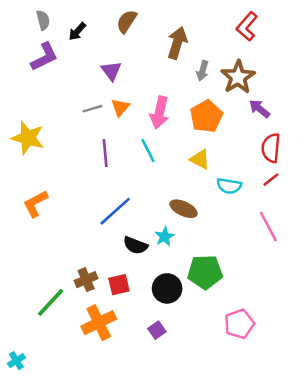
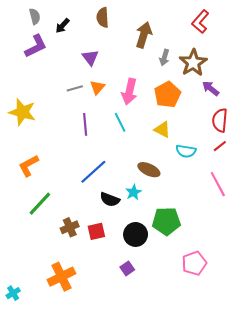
brown semicircle: (127, 21) -> (103, 17), turned -36
green line: (51, 302) -> (40, 204), moved
orange cross: (99, 323) -> (61, 277), moved

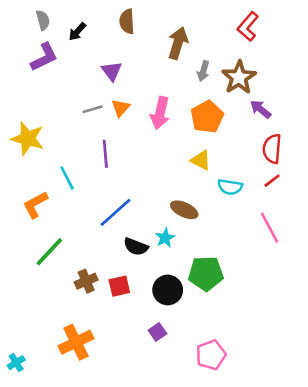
cyan line: (120, 122) -> (67, 178), moved
pink pentagon: (194, 263) -> (211, 355), moved

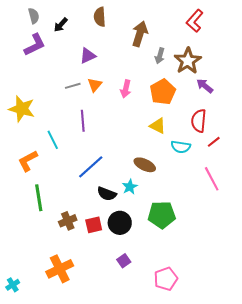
purple triangle: (112, 71) -> (88, 56), turned 42
pink arrow: (160, 113) -> (126, 89), size x0.7
red semicircle: (272, 149) -> (199, 121), moved
green line: (49, 252) -> (39, 198), turned -52
black circle: (168, 290) -> (120, 223), moved

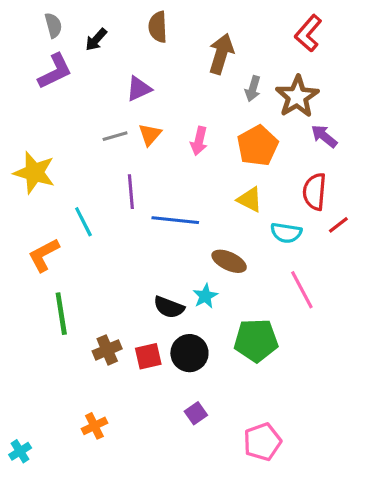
blue line: (91, 167) -> (175, 220), moved, turned 48
pink line: (212, 179) -> (302, 290), moved
orange cross: (60, 269) -> (94, 426), size x0.6

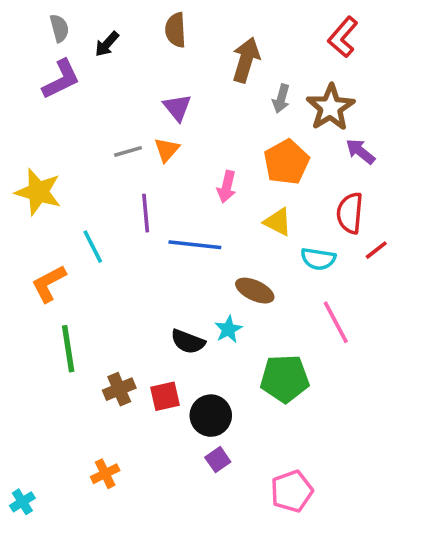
purple triangle: (139, 89) -> (177, 107), moved, turned -44
pink arrow: (199, 141) -> (227, 187), moved
black circle: (189, 353) -> (211, 416), moved

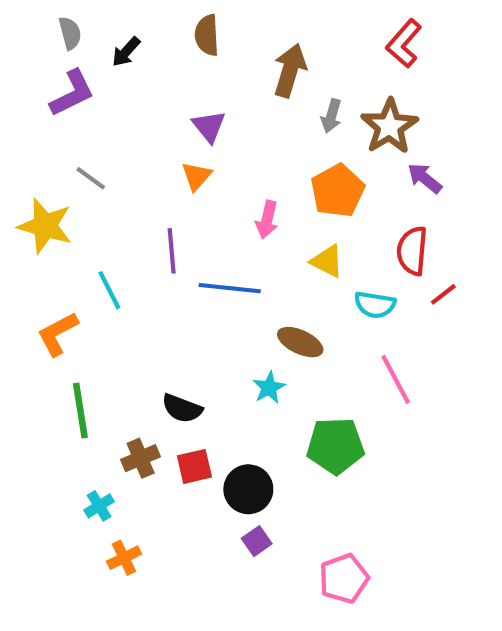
gray line: (128, 151) -> (91, 178), moved, turned 52
black semicircle: (188, 342) -> (182, 408), moved
cyan cross: (22, 502) -> (99, 506), moved

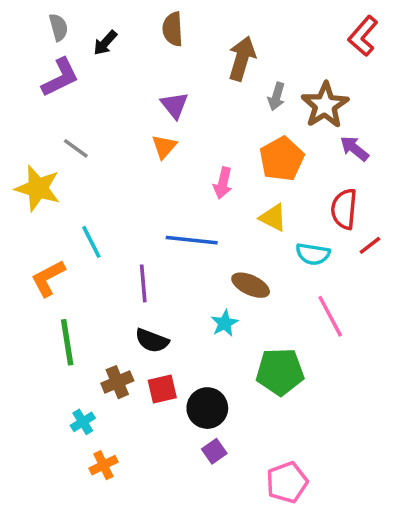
red L-shape: (404, 43) -> (363, 36), moved
purple line: (172, 251) -> (143, 283), moved

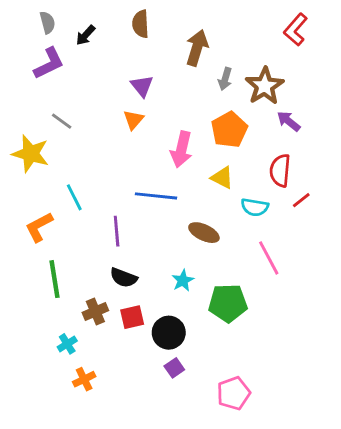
pink arrow: (223, 183) -> (181, 149), size x1.4
cyan star: (225, 323) -> (183, 280), moved

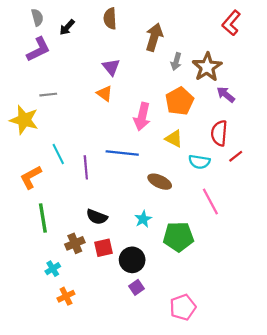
orange triangle: (133, 120) -> (105, 93), turned -35
gray line: (62, 121) -> (48, 95), turned -42
purple line: (117, 231) -> (86, 167), moved

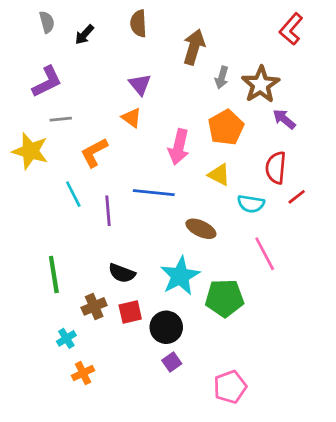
purple L-shape: (38, 49) -> (47, 82), moved
orange L-shape: (31, 177) -> (94, 152), moved
cyan star: (143, 219) -> (180, 276), size x1.8

